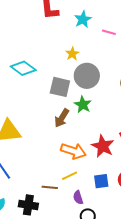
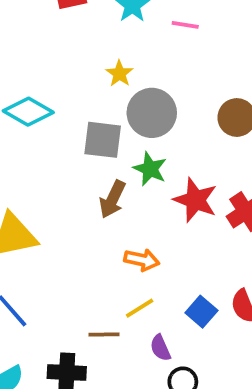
red star: (103, 146) -> (195, 200), moved
orange arrow: (73, 151) -> (142, 260), size x0.7
blue square: (101, 181) -> (201, 312), turned -35

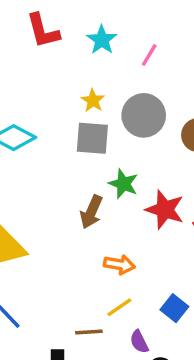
pink line: (185, 25) -> (149, 55), turned -65
gray circle: (152, 113) -> (144, 115), moved
gray square: (103, 140) -> (92, 138), moved

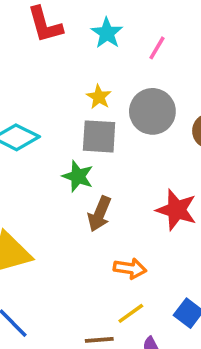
green star: (123, 184) -> (78, 176), moved

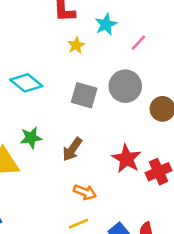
yellow star: (99, 97) -> (76, 45), moved
green star: (78, 176) -> (31, 138), moved, turned 30

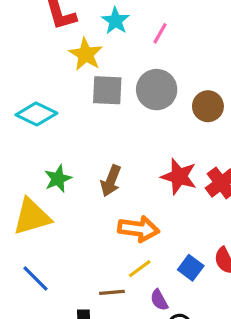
yellow star: (76, 45) -> (86, 54), size x1.5
gray square: (84, 95) -> (107, 90), moved
orange arrow: (85, 192) -> (138, 229), size x1.4

